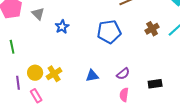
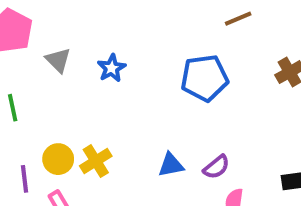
gray triangle: (38, 14) -> (58, 60), moved
purple semicircle: (123, 74) -> (216, 167), moved

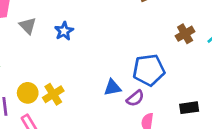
blue pentagon: (205, 78) -> (149, 70), moved
blue triangle: (171, 165) -> (112, 88), moved

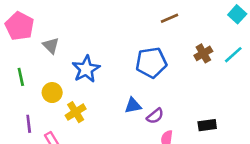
blue star: (64, 31) -> (86, 69), moved, size x1.5
blue pentagon: (149, 70) -> (151, 63), moved
yellow circle: (28, 93) -> (52, 93), moved

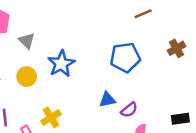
yellow circle: (52, 93) -> (27, 77), moved
yellow cross: (76, 112) -> (51, 118), moved

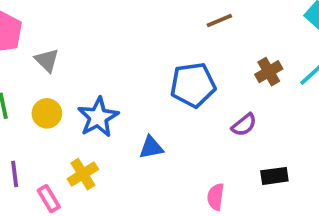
blue star: (61, 64) -> (98, 117), moved
blue triangle: (107, 100) -> (151, 147), moved
purple semicircle: (129, 110) -> (244, 125), moved

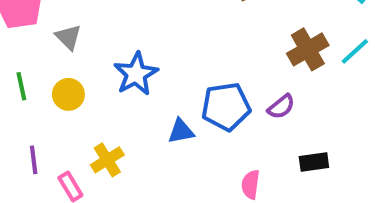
brown cross: (269, 72) -> (308, 49), size x1.4
blue pentagon: (193, 85) -> (226, 107), moved
blue star: (98, 117) -> (136, 74), moved

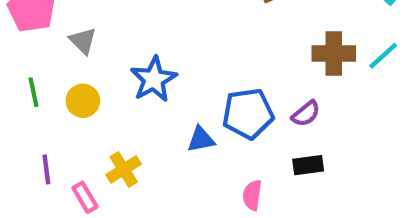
brown cross: (308, 49) -> (334, 54), turned 30
black rectangle: (314, 162) -> (308, 165), moved
pink semicircle: (251, 184) -> (252, 195), moved

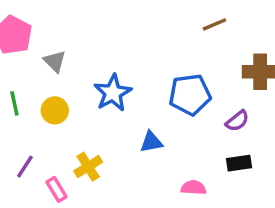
blue pentagon: (248, 114) -> (190, 95), moved
purple line: (46, 169) -> (25, 167), turned 40
pink semicircle: (252, 195) -> (193, 188), turned 85

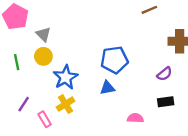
blue star: (113, 93) -> (66, 77), moved
blue pentagon: (190, 95) -> (114, 60), moved
yellow circle: (55, 110) -> (43, 56), moved

